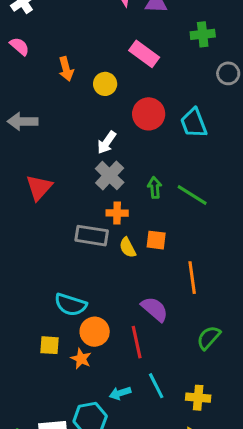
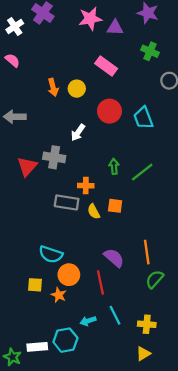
green cross: (203, 34) -> (150, 51), turned 30
orange arrow: (66, 69) -> (53, 87), moved
gray cross: (110, 175) -> (54, 157), moved, turned -35
green line: (192, 195) -> (142, 172), turned -70
orange line: (192, 278) -> (147, 252), moved

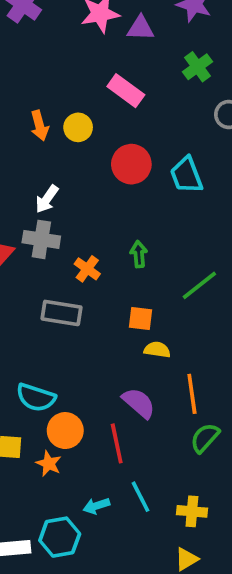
green cross: (150, 51) -> (198, 67), turned 30
white arrow: (78, 133) -> (47, 199), moved
green line: (142, 172) -> (199, 285), moved
orange cross: (86, 186) -> (87, 269), moved, turned 35
yellow semicircle: (94, 212) -> (157, 350), moved, turned 126

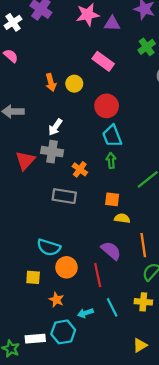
cyan trapezoid: (186, 175) -> (112, 136), moved
orange star: (49, 464) -> (56, 300), moved
yellow cross: (192, 511) -> (143, 302), moved

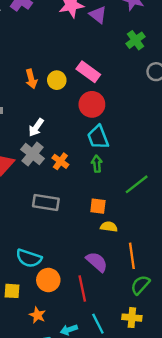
purple triangle: (112, 24) -> (98, 15), turned 36
pink rectangle: (103, 61) -> (88, 72), moved
gray cross: (52, 152) -> (33, 154), turned 30
orange cross: (80, 169) -> (60, 161), moved

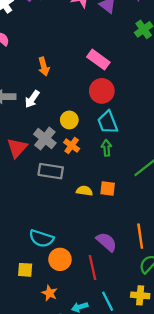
yellow circle: (57, 80) -> (69, 120), moved
white arrow: (36, 127) -> (32, 99), moved
gray rectangle: (46, 202) -> (51, 171), moved
yellow semicircle: (109, 227) -> (84, 191), moved

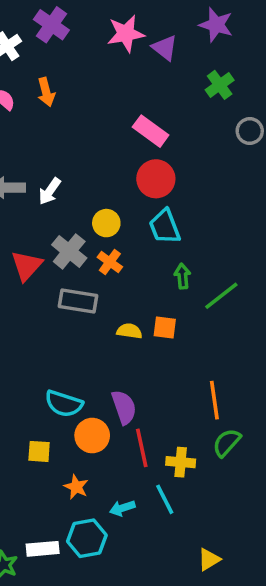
orange arrow: (44, 67) -> (46, 92), moved
green arrow: (106, 148) -> (182, 276), moved
purple semicircle: (106, 242) -> (124, 407), moved, turned 30
yellow cross: (140, 295) -> (181, 462), moved

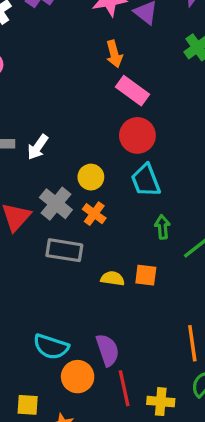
orange arrow: (46, 92) -> (114, 54), moved
yellow square: (39, 451) -> (28, 405), moved

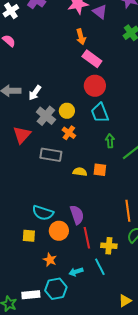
gray cross: (56, 204) -> (46, 116), moved
yellow square: (28, 405) -> (29, 236), moved

